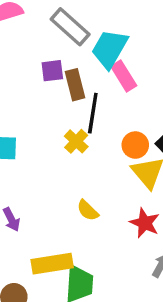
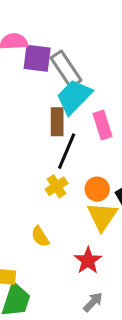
cyan trapezoid: (110, 49) -> (74, 97), moved
purple square: (52, 71) -> (37, 58), moved, size x1.4
yellow cross: (76, 141) -> (57, 186), moved

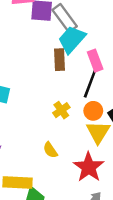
black line: (67, 151) -> (90, 84), moved
red star: (88, 261) -> (89, 167), size x1.4

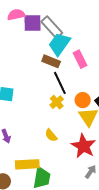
brown rectangle: (60, 60) -> (51, 61), turned -60
black line: (90, 84) -> (60, 83), moved, turned -40

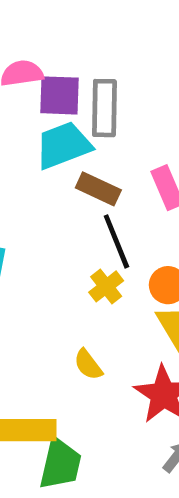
gray rectangle: (52, 27) -> (104, 108), turned 40
cyan trapezoid: (59, 44) -> (63, 145), moved, turned 30

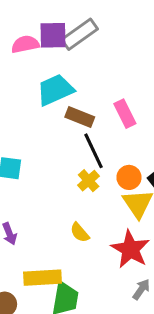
purple square: (60, 95) -> (53, 35), moved
gray rectangle: (104, 108) -> (80, 34), moved, turned 57

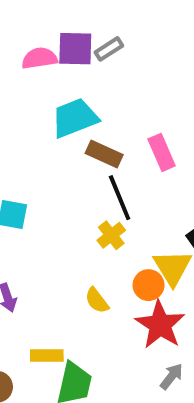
gray rectangle: (80, 34) -> (109, 49), size x0.6
orange circle: (129, 177) -> (149, 285), moved
yellow rectangle: (42, 278) -> (47, 356), size x0.7

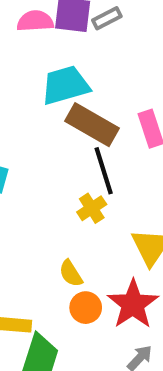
brown rectangle: (104, 154) -> (92, 125), size x1.4
orange circle: (149, 285) -> (86, 308), moved

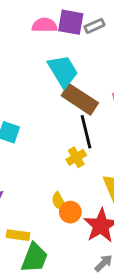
cyan trapezoid: (65, 85) -> (63, 71), turned 72
orange circle: (86, 308) -> (70, 212), moved

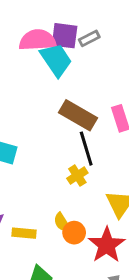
pink semicircle: (45, 25) -> (38, 40), size x1.4
cyan trapezoid: (63, 71) -> (56, 60), moved
yellow rectangle: (18, 235) -> (24, 233), moved

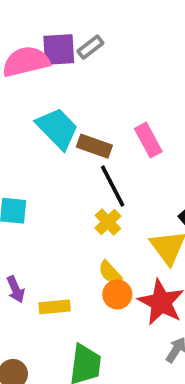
cyan trapezoid: (56, 60) -> (57, 128), moved
brown rectangle: (78, 115) -> (94, 146), size x0.7
yellow semicircle: (62, 222) -> (110, 273), moved

